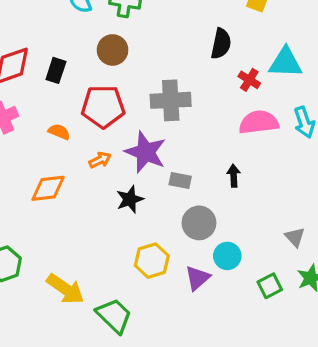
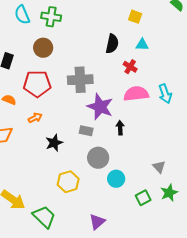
cyan triangle: (285, 63) -> (142, 45), moved, size x0.6
purple star: (146, 152) -> (100, 107), moved
purple triangle: (197, 278) -> (97, 222), moved

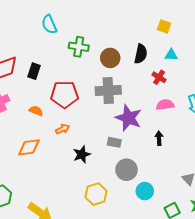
green cross: (51, 17) -> (79, 47), moved
brown circle: (43, 48) -> (110, 58), moved
pink semicircle: (136, 94) -> (165, 105), size x0.7
black arrow: (120, 128) -> (159, 138), moved

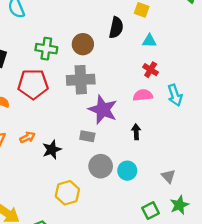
green cross: (79, 47) -> (46, 49), moved
black semicircle: (141, 54) -> (116, 28), moved
red cross: (159, 77) -> (151, 70), moved
orange arrow: (62, 129) -> (27, 137), moved
cyan circle: (145, 191) -> (127, 171), moved

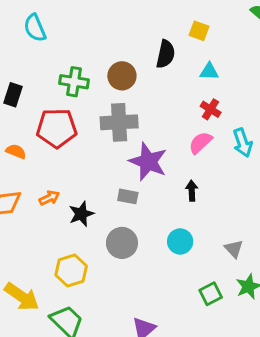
pink semicircle: (143, 95) -> (200, 143), turned -36
gray circle: (101, 166) -> (122, 243), moved
yellow hexagon: (67, 193) -> (71, 271), moved

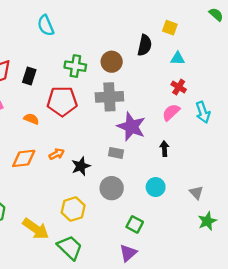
green square: (211, 294) -> (135, 224), moved, turned -35

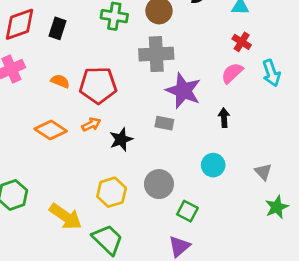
red pentagon: (62, 101) -> (98, 85), moved
orange diamond: (24, 158) -> (51, 130), turned 40
gray circle: (112, 188) -> (159, 184), moved

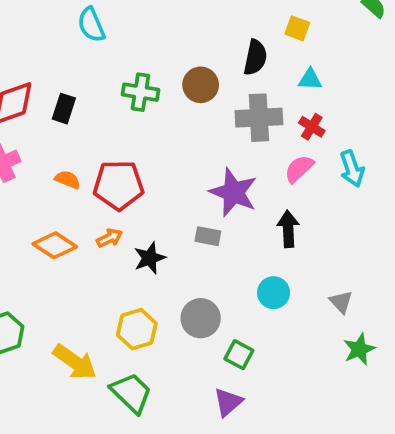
gray cross: (156, 54) -> (259, 118), moved
black arrow: (224, 118) -> (288, 229), size x1.4

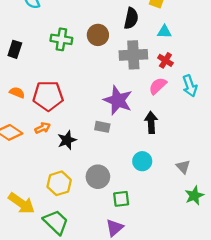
green square: (239, 355) -> (121, 199), turned -35

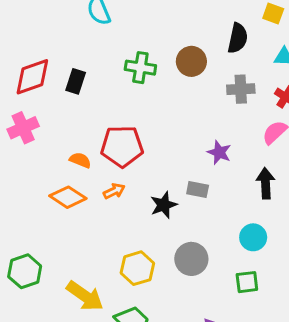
gray cross: (133, 55) -> (241, 89), size x0.7
orange semicircle: (17, 93) -> (80, 160), moved
purple star: (118, 100) -> (219, 152), size x0.6
black star: (67, 140) -> (164, 205), moved
green square: (121, 199) -> (247, 282), moved

